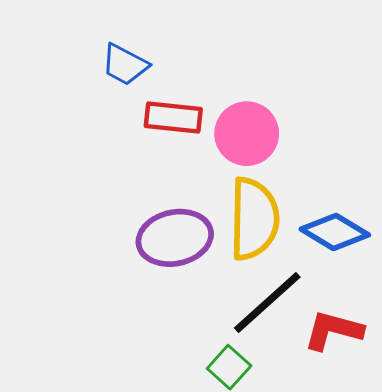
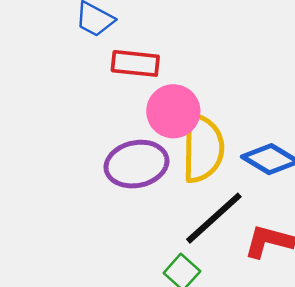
pink circle: (247, 134) -> (173, 111), moved

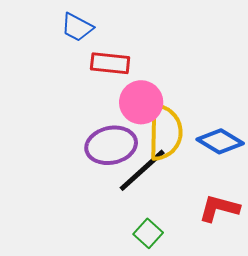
black line: (214, 218) -> (142, 170), moved

